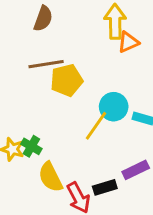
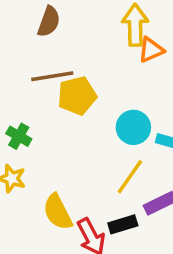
yellow line: (96, 126) -> (130, 177), moved
green cross: (31, 146) -> (19, 136), moved

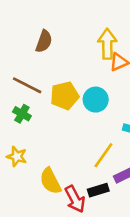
brown line: (52, 76) -> (27, 85), moved, turned 36
cyan circle: (133, 127) -> (96, 100), moved
green cross: (19, 136) -> (22, 114), moved

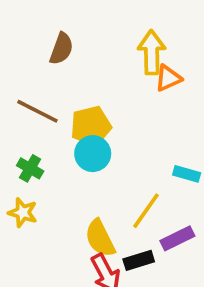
cyan circle: (96, 100) -> (93, 154), moved
green cross: (22, 114) -> (30, 168), moved
yellow semicircle: (50, 181) -> (100, 238), moved

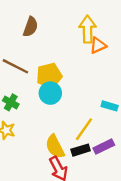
black rectangle: (139, 260) -> (81, 150), moved

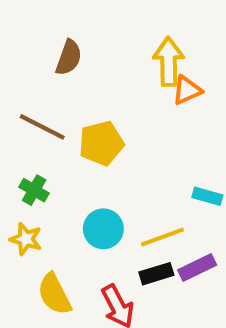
cyan circle: (50, 93) -> (103, 229), moved
yellow line: (84, 129) -> (162, 237), turned 35
yellow semicircle: (55, 147) -> (54, 294), moved

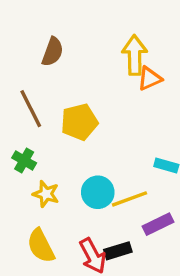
brown line: (42, 127) -> (31, 109), turned 36
cyan circle: (103, 229) -> (98, 192), moved
yellow star: (26, 239) -> (46, 194), moved
black rectangle: (156, 274) -> (118, 251), moved

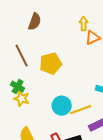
yellow arrow: (135, 55) -> (84, 24), size x0.6
yellow star: (46, 194) -> (22, 99), moved

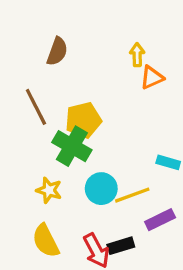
green cross: (18, 87) -> (72, 146), moved, size x1.6
yellow star: (22, 99) -> (49, 190), moved

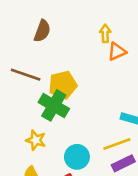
brown line: (36, 107) -> (26, 75), turned -44
cyan circle: (101, 189) -> (77, 157), moved
yellow line: (132, 195) -> (117, 144), moved

